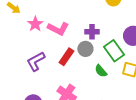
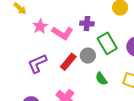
purple cross: (92, 32) -> (87, 24), moved
green rectangle: (114, 51) -> (107, 43), moved

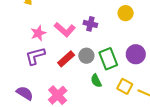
pink star: (40, 26) -> (38, 33), moved
green rectangle: (107, 43) -> (108, 59), moved

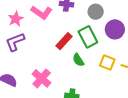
gray circle: (86, 56) -> (96, 12), moved
red rectangle: (66, 59) -> (64, 41), moved

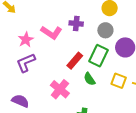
green rectangle: (88, 37) -> (99, 56), turned 55
pink cross: (42, 78) -> (60, 89), moved

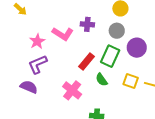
purple semicircle: (20, 101) -> (29, 87), moved

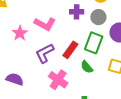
purple cross: (87, 24) -> (77, 12), moved
purple L-shape: (38, 64) -> (45, 53), moved

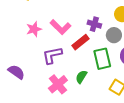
green rectangle: (94, 43) -> (102, 59), turned -50
red rectangle: (70, 50) -> (80, 42), moved
green semicircle: (87, 67) -> (81, 77), moved, turned 56

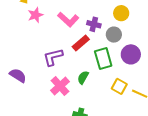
pink L-shape: (61, 27) -> (68, 19), moved
pink star: (34, 29) -> (36, 15), moved

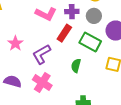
pink star: (36, 15) -> (15, 43), moved
green rectangle: (103, 59) -> (90, 42), turned -30
pink cross: (60, 86) -> (42, 82), moved

